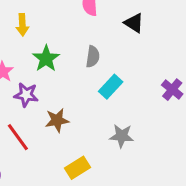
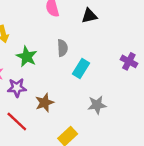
black triangle: (134, 23) -> (89, 16), turned -35

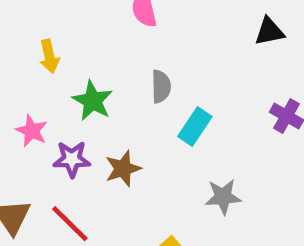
black triangle: (89, 16) -> (269, 31), moved
brown star: (45, 103) -> (123, 169), moved

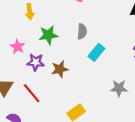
green star: (93, 101) -> (48, 35), turned 30
gray star: (223, 197) -> (119, 88), moved

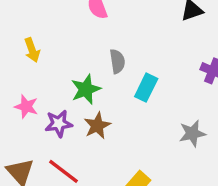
green star: (48, 35) -> (86, 89), moved

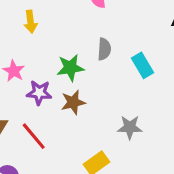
cyan rectangle: (146, 88) -> (143, 65), moved, turned -70
gray star: (192, 133) -> (130, 127), moved

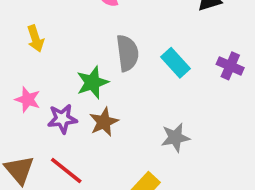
gray semicircle: (104, 49) -> (127, 53), size x1.4

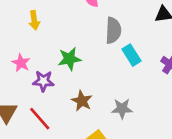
gray semicircle: (127, 53) -> (113, 30), moved
brown star: (104, 122) -> (82, 101), moved, turned -30

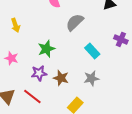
gray semicircle: (113, 30) -> (75, 22), turned -126
cyan rectangle: (131, 55) -> (92, 51), moved
purple star: (43, 81) -> (39, 73), moved

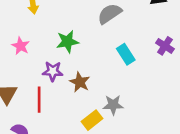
gray star: (91, 78) -> (113, 105), moved
red line: (32, 96) -> (39, 100), turned 42

